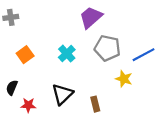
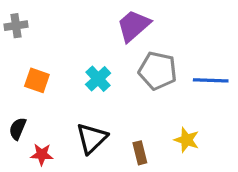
orange square: (25, 55) -> (37, 80), turned -35
blue line: (144, 55) -> (211, 80), turned 30
yellow star: (124, 79) -> (187, 140), moved

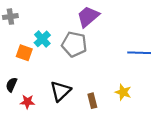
gray pentagon: (158, 71) -> (74, 44), moved
cyan cross: (98, 79) -> (42, 39), moved

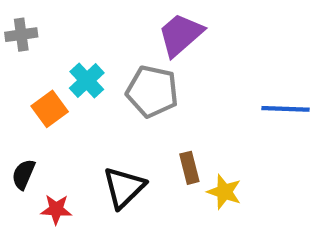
orange square: (24, 53) -> (50, 109), turned 35
yellow star: (123, 92) -> (224, 192), moved
brown rectangle: (92, 101) -> (189, 168), moved

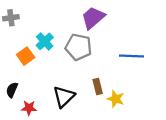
blue line: (285, 109) -> (131, 56), moved

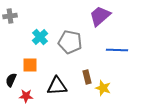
purple trapezoid: (93, 18) -> (100, 16), moved
orange square: (26, 56) -> (30, 65), moved, turned 35
black triangle: (64, 97) -> (57, 86), turned 40

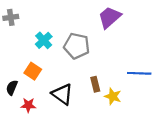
blue line: (117, 50) -> (139, 73), moved
orange square: (30, 65) -> (33, 71), turned 35
black triangle: (57, 86) -> (62, 94), turned 40

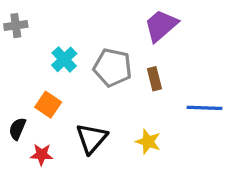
brown rectangle: (95, 84) -> (154, 79), moved
black triangle: (62, 94) -> (92, 138), turned 35
yellow star: (113, 96) -> (148, 142), moved

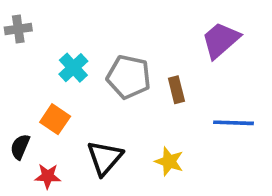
purple trapezoid: (161, 26) -> (221, 40), moved

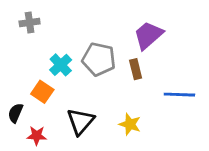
gray cross: (18, 29) -> (30, 22), moved
purple trapezoid: (221, 40) -> (148, 35), moved
cyan cross: (73, 68) -> (61, 65), moved

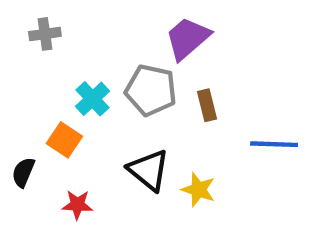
purple trapezoid: (148, 35) -> (188, 38), moved
black triangle: (80, 121) -> (149, 170), moved, turned -32
red star: (37, 136) -> (77, 205), moved

